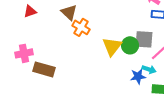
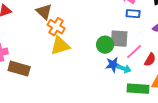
yellow triangle: (112, 46) -> (60, 46), moved, turned 35
blue star: (138, 76) -> (113, 65), moved

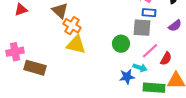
gray square: (119, 39) -> (142, 28), moved
yellow triangle: (60, 46) -> (76, 45), turned 30
blue star: (113, 65) -> (127, 77), moved

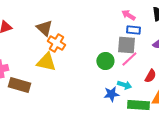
yellow triangle: (76, 45) -> (46, 62), moved
pink line: (150, 51) -> (129, 59), moved

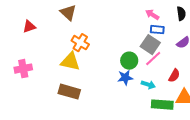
brown triangle: (44, 28) -> (68, 13), moved
gray square: (126, 45) -> (150, 45), turned 30
brown rectangle: (19, 85) -> (69, 92), moved
blue star: (111, 94) -> (125, 78), moved

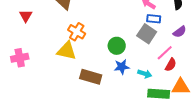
red triangle: (29, 27) -> (26, 16), turned -40
pink line: (153, 59) -> (165, 53), moved
green circle: (129, 61) -> (117, 46), moved
brown rectangle: (69, 92) -> (91, 77), moved

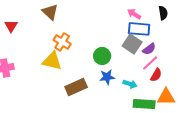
blue rectangle: (154, 19) -> (139, 29), size x1.5
purple semicircle: (180, 32) -> (149, 49), moved
brown rectangle: (91, 77) -> (76, 87), turned -40

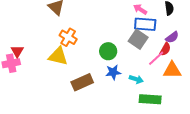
red triangle: (11, 26) -> (17, 51), moved
purple semicircle: (149, 49) -> (172, 37), moved
red semicircle: (156, 75) -> (165, 49), moved
orange triangle: (166, 97) -> (172, 70), moved

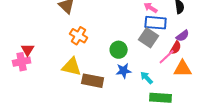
yellow triangle: (58, 56) -> (72, 67), moved
cyan arrow: (136, 79) -> (147, 78), turned -152
brown rectangle: (82, 82) -> (93, 81), turned 35

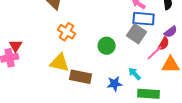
blue star: (124, 71) -> (115, 84), moved

